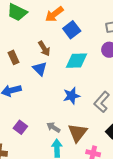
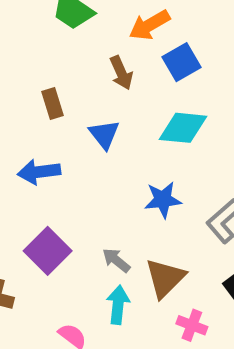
brown arrow: (44, 49) -> (121, 73), moved
purple square: (20, 127) -> (48, 251), size x1.5

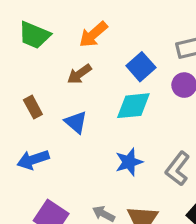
blue square: (181, 62) -> (141, 67), moved
brown arrow: (121, 73) -> (79, 74), turned 90

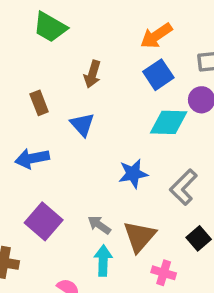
orange arrow: (93, 34) -> (156, 36), moved
brown arrow: (79, 74) -> (92, 74), turned -45
cyan diamond: (133, 106) -> (169, 122), moved

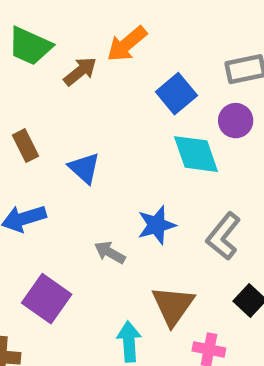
orange arrow: (156, 36) -> (127, 44), moved
brown arrow: (92, 74) -> (80, 71), moved, turned -140
cyan diamond: (169, 122) -> (196, 154), turned 75
gray arrow: (99, 225) -> (110, 252), moved

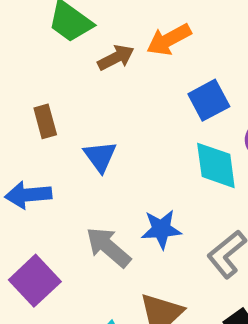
gray arrow: (110, 252) -> (108, 247), size x1.5

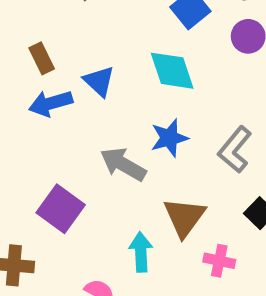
cyan diamond: (216, 165) -> (172, 71), moved
blue arrow: (28, 195) -> (51, 103), moved

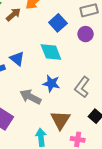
blue star: (169, 138) -> (51, 83), turned 30

